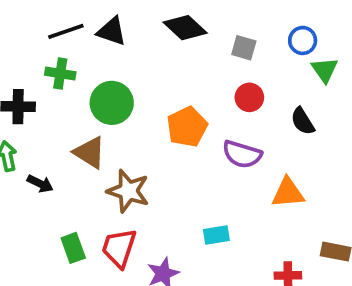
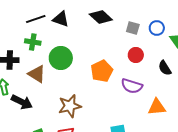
blue circle: (303, 40) -> (157, 28), moved
brown triangle: (90, 152) -> (37, 74), moved
black arrow: (40, 184) -> (22, 102), size x1.5
brown star: (128, 191) -> (70, 106), turned -30

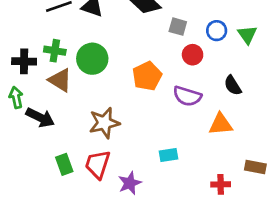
gray square: (133, 28) -> (178, 27), moved
blue circle: (157, 28) -> (217, 31), moved
green cross: (33, 42) -> (55, 51), moved
black semicircle: (165, 68) -> (233, 85), moved

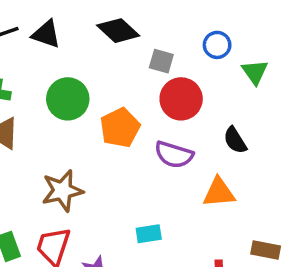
blue circle: (217, 31) -> (217, 45), moved
red circle: (193, 55) -> (181, 99), size x1.5
green circle: (92, 59) -> (68, 99), moved

